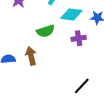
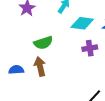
green semicircle: (46, 31) -> (43, 43), moved

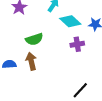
cyan diamond: (82, 23) -> (70, 21), turned 35

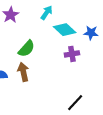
green semicircle: (34, 39) -> (26, 49), turned -30

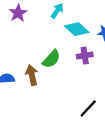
green semicircle: (26, 49) -> (51, 59), moved

